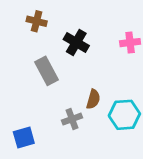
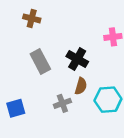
black cross: (76, 43) -> (77, 59), moved
blue square: (24, 137) -> (16, 108), moved

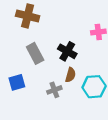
brown cross: (32, 18) -> (28, 16), size x1.5
blue square: (16, 108) -> (17, 82), moved

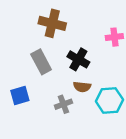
brown cross: (28, 16) -> (52, 23), moved
brown semicircle: (70, 75) -> (82, 87), turned 80

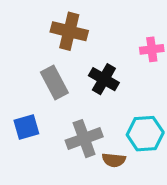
brown semicircle: (82, 87) -> (114, 160), moved
gray cross: (63, 104) -> (84, 139), size x1.5

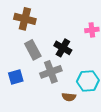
brown cross: (69, 31) -> (25, 19), moved
gray cross: (84, 139) -> (51, 72), moved

